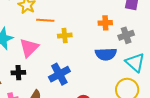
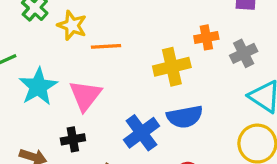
yellow cross: (65, 36) -> (172, 67), moved, size x1.5
blue semicircle: (106, 54) -> (185, 117), moved

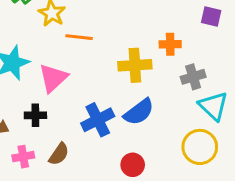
gray cross: (244, 53) -> (193, 77), moved
blue semicircle: (185, 117) -> (139, 112), turned -36

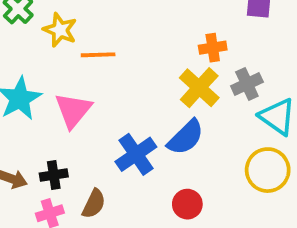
yellow cross: (135, 65) -> (199, 88), moved, turned -36
black cross: (35, 115) -> (54, 175), moved

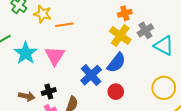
yellow circle: (268, 170) -> (164, 88), moved
red circle: (187, 204) -> (116, 92), moved

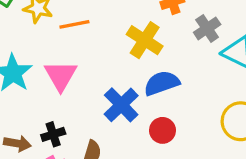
yellow cross: (120, 35) -> (145, 40), moved
blue semicircle: (116, 63) -> (162, 83), turned -145

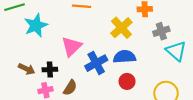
pink triangle: (61, 76) -> (72, 46), moved
red circle: (162, 130) -> (127, 81), moved

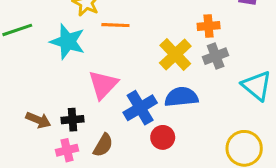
cyan star: (36, 25) -> (68, 42), moved, turned -30
gray cross: (161, 31) -> (216, 56), moved
red circle: (127, 81) -> (163, 137), moved

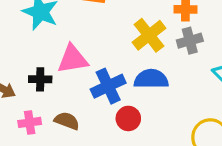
pink triangle: (103, 85) -> (73, 59), turned 32
black cross: (72, 120) -> (40, 79), moved
brown semicircle: (103, 145) -> (67, 121), turned -105

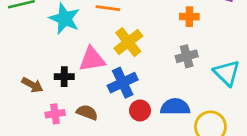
yellow cross: (149, 35) -> (128, 42), moved
gray cross: (190, 41) -> (187, 56), moved
blue semicircle: (151, 79) -> (175, 107), moved

